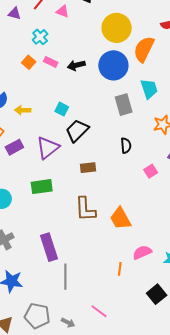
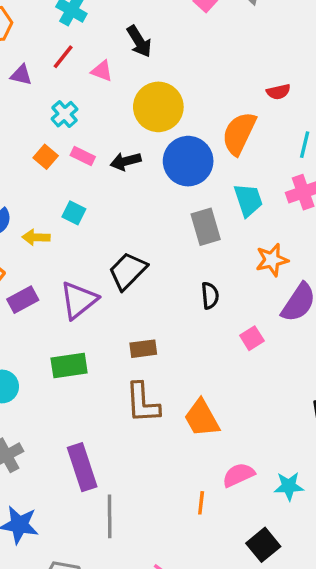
yellow circle: (117, 28) -> (158, 107), moved
cyan square: (62, 109) -> (74, 213), moved
brown rectangle: (88, 168) -> (143, 349), moved

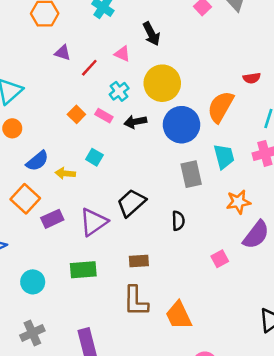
red line: (63, 57) -> (89, 68), moved
cyan cross: (64, 114) -> (119, 91), moved
black semicircle: (210, 296) -> (178, 221), moved

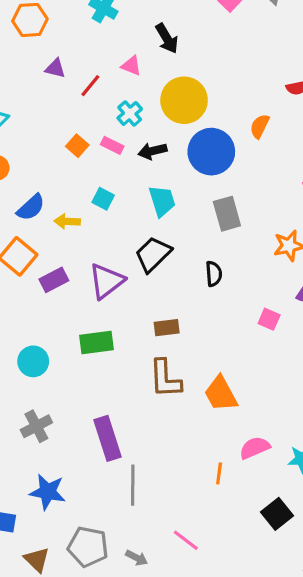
orange semicircle: (221, 107) -> (260, 126), size x0.6
cyan trapezoid: (224, 156) -> (162, 201), moved
pink square: (220, 259) -> (269, 319), turned -35

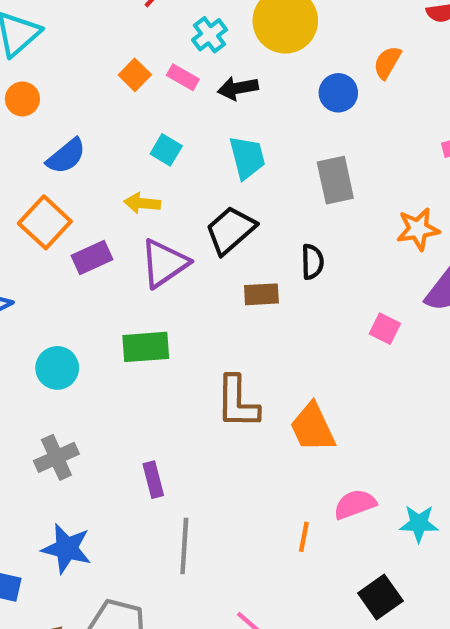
blue circle: (211, 152) -> (338, 93), moved, size x0.6
yellow arrow: (67, 221) -> (142, 203), moved
brown rectangle: (167, 328) -> (261, 294), moved
purple rectangle: (107, 438) -> (153, 480), size x0.6

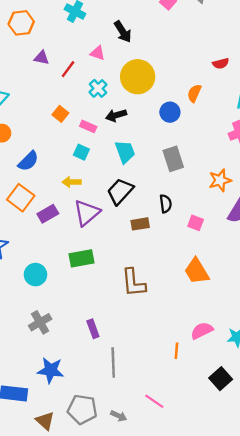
pink rectangle: (183, 77) -> (88, 126), moved
pink square: (385, 329) -> (196, 223), moved
orange trapezoid: (313, 427) -> (197, 271), moved

